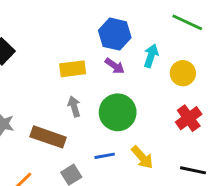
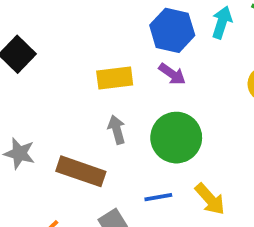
cyan arrow: (151, 56) -> (222, 22), moved

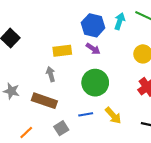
gray arrow: (117, 130) -> (51, 74), moved

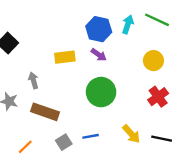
gray arrow: (51, 74) -> (33, 80), moved
blue line: (86, 114) -> (91, 136), moved
yellow arrow: (113, 115) -> (131, 134), moved

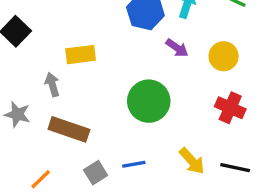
purple arrow: (99, 55) -> (177, 48), moved
yellow rectangle: (65, 57) -> (81, 55), moved
red cross: (158, 97) -> (230, 108), turned -30

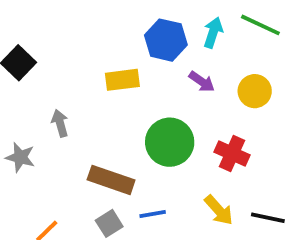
yellow rectangle: (81, 55) -> (122, 80), moved
red cross: (230, 108) -> (232, 153), moved
brown rectangle: (69, 129) -> (111, 180), moved

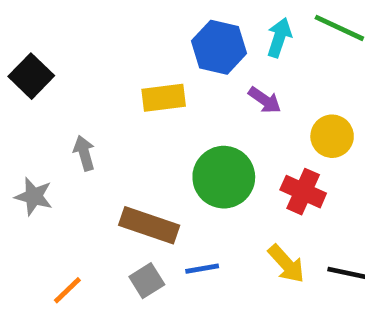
yellow circle: (255, 91) -> (332, 136), moved

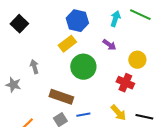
blue hexagon: (219, 47) -> (77, 21), moved
black square: (31, 76) -> (19, 24), moved
yellow rectangle: (164, 98) -> (67, 44), turned -30
green circle: (224, 177) -> (83, 67), moved

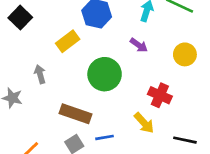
yellow rectangle: (67, 44) -> (68, 41), moved
yellow circle: (137, 60) -> (185, 54), moved
yellow arrow: (118, 113) -> (144, 123), moved

